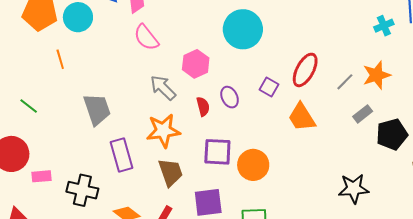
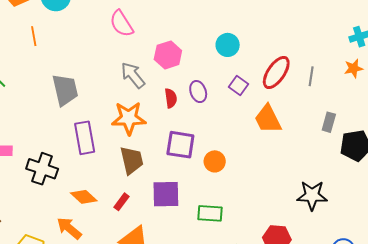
cyan circle: (243, 29) -> (228, 45), moved, size x0.6
orange star: (377, 75) -> (354, 68), moved, size x0.7
gray line: (345, 82) -> (311, 76), moved, turned -42
gray rectangle: (363, 114) -> (329, 122), turned -42
orange circle: (253, 165) -> (215, 161), size x0.7

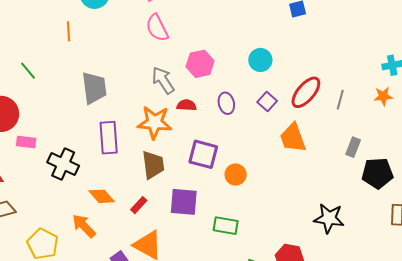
red semicircle: (171, 98) -> (187, 105), moved, turned -84

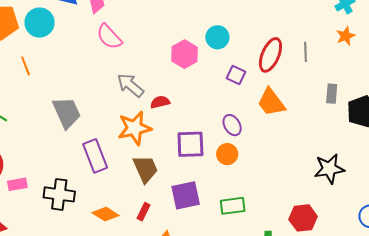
pink hexagon: (200, 64) -> (185, 54), moved
purple ellipse: (226, 103) -> (232, 125), moved

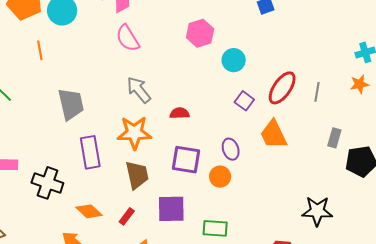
pink hexagon: (185, 54) -> (200, 33), moved
red semicircle: (160, 102) -> (180, 113), moved

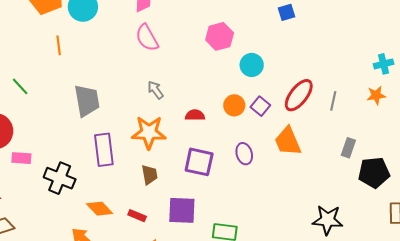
gray arrow: (139, 90) -> (155, 90), size x0.7
brown trapezoid: (137, 175) -> (149, 175), size x0.7
orange circle: (220, 177) -> (234, 105), moved
red rectangle: (127, 216) -> (137, 216), turned 72

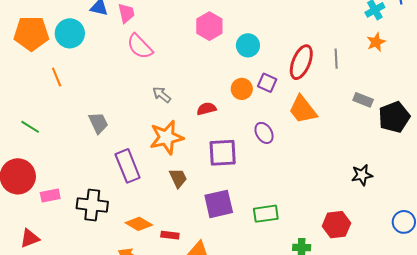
gray trapezoid: (87, 101) -> (98, 123), size x0.7
gray rectangle: (348, 148) -> (363, 100), turned -72
red rectangle: (137, 216) -> (170, 235), moved
black star: (328, 220) -> (362, 175), size x0.7

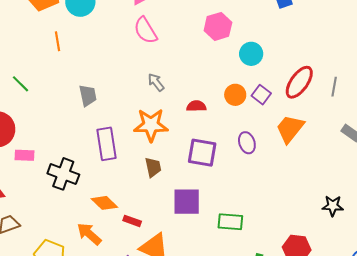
orange trapezoid: (303, 109) -> (290, 129), turned 64

